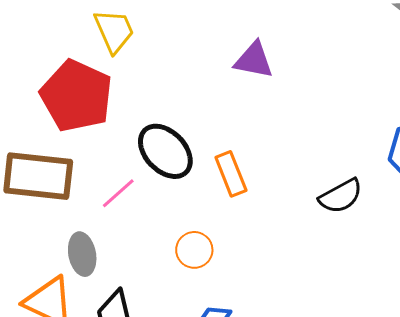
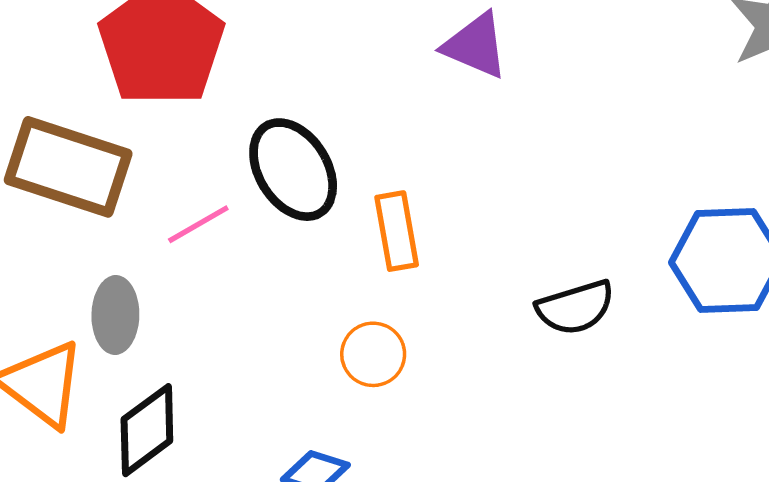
orange circle: (194, 250) -> (373, 354), moved

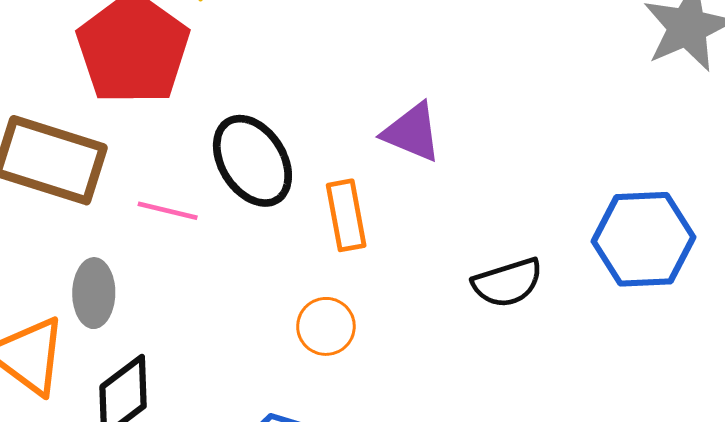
purple triangle: (475, 46) -> (412, 132), moved
pink line: (198, 224) -> (168, 211), turned 44

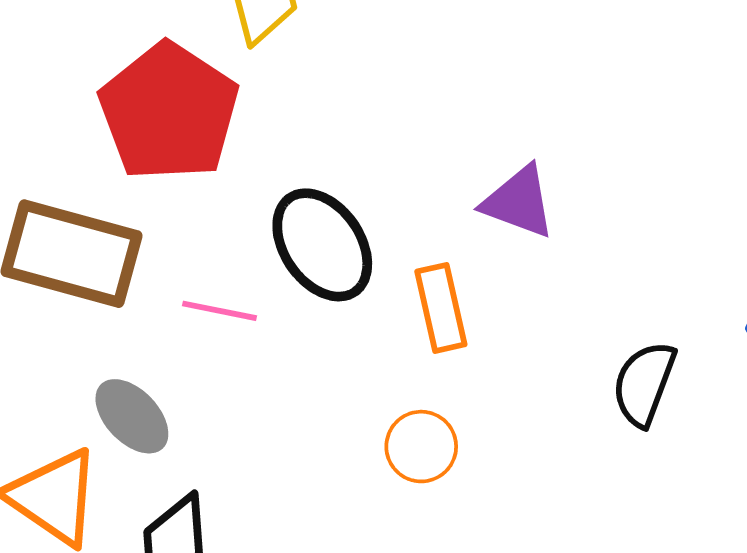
black semicircle: (508, 283) -> (644, 384), turned 130
gray ellipse: (94, 293) -> (132, 416), turned -42

